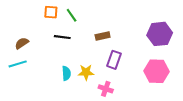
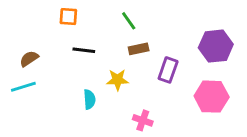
green line: (72, 15) -> (129, 21), moved
purple rectangle: (114, 60) -> (168, 70), moved
yellow star: (86, 72) -> (117, 80), moved

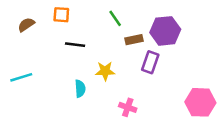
purple hexagon: (216, 46) -> (165, 31), moved
brown rectangle: (139, 49) -> (134, 40), moved
brown semicircle: (29, 59) -> (26, 25), moved
pink hexagon: (212, 97) -> (200, 102), moved

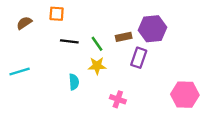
green line: (115, 18) -> (97, 44), moved

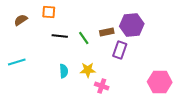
yellow star: (97, 66) -> (88, 70), moved

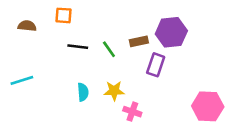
brown semicircle: (21, 20) -> (27, 26), turned 40

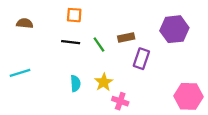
orange square: (63, 15) -> (74, 15), moved
purple hexagon: (171, 32) -> (174, 29), moved
yellow star: (114, 91) -> (104, 82), turned -30

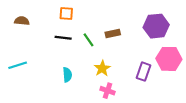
purple rectangle: (141, 59) -> (143, 72), moved
yellow star: (104, 82) -> (102, 68), moved
pink hexagon: (189, 96) -> (169, 59), moved

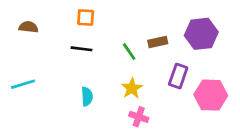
brown rectangle: (113, 34) -> (158, 42), moved
green line: (88, 40) -> (129, 52), moved
pink hexagon: (169, 59) -> (211, 95), moved
purple rectangle: (143, 72) -> (178, 76), moved

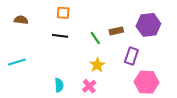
pink hexagon: (211, 95) -> (146, 82), moved
cyan semicircle: (87, 96) -> (59, 85), moved
pink cross: (139, 117) -> (89, 86), moved, turned 32

